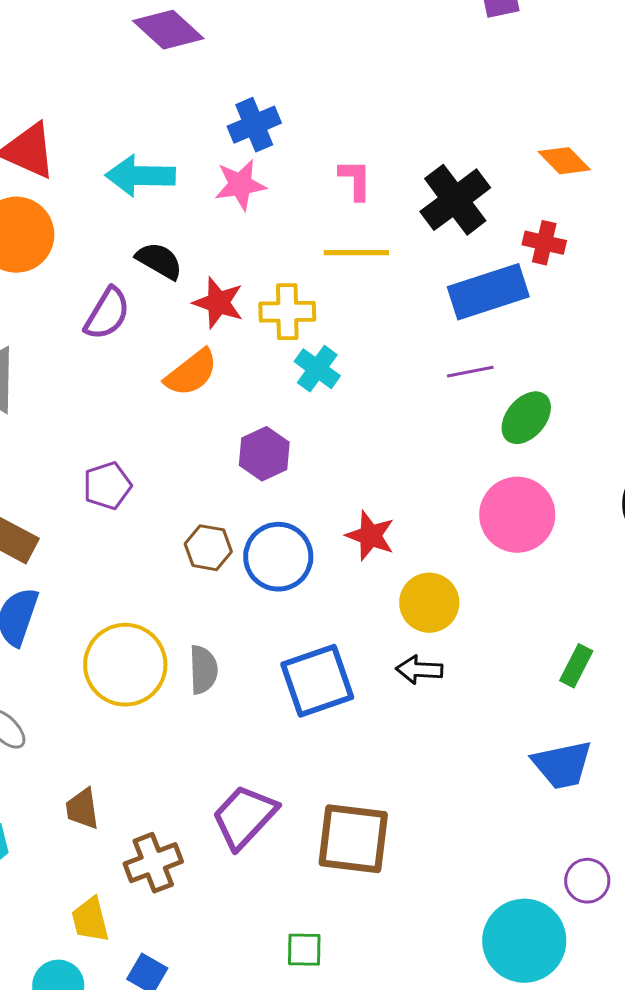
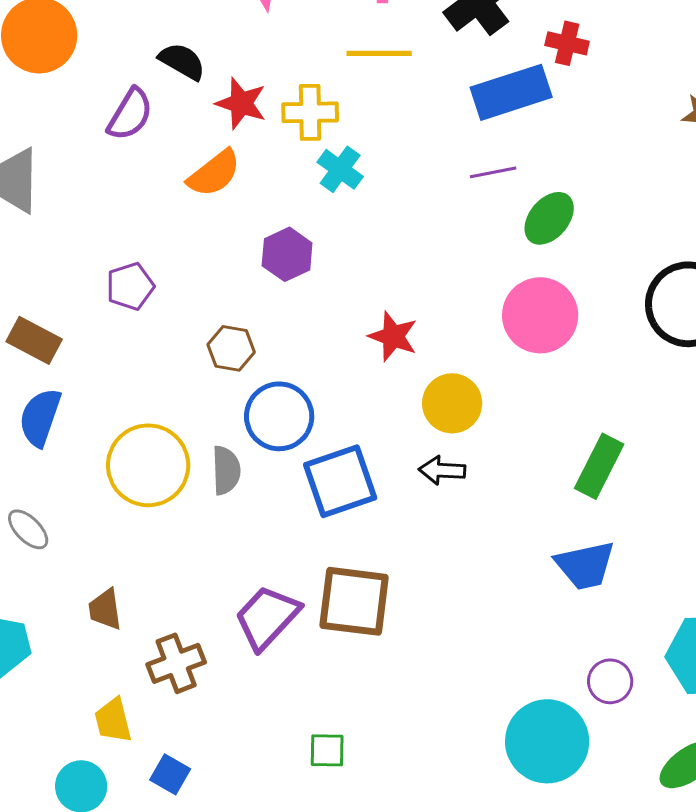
blue circle: (278, 557) -> (279, 416), moved
green rectangle: (576, 666) -> (599, 466), size x1.5
brown square: (353, 839) -> (354, 601), moved

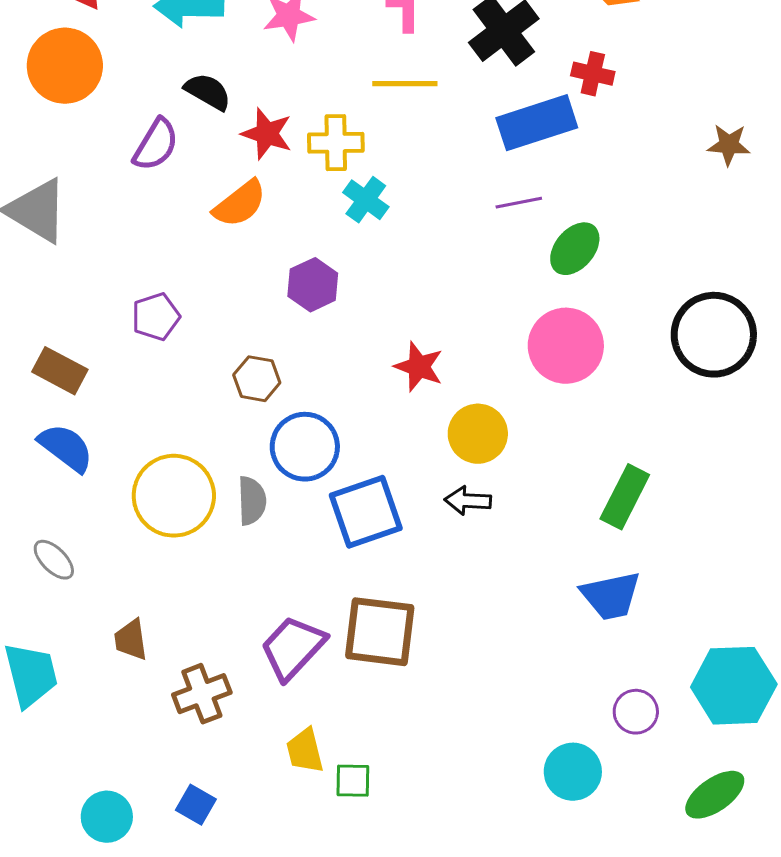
blue semicircle: (40, 417) -> (66, 448), turned 108
yellow trapezoid: (113, 720) -> (305, 751), moved
cyan circle: (547, 741) -> (573, 772), size x0.7

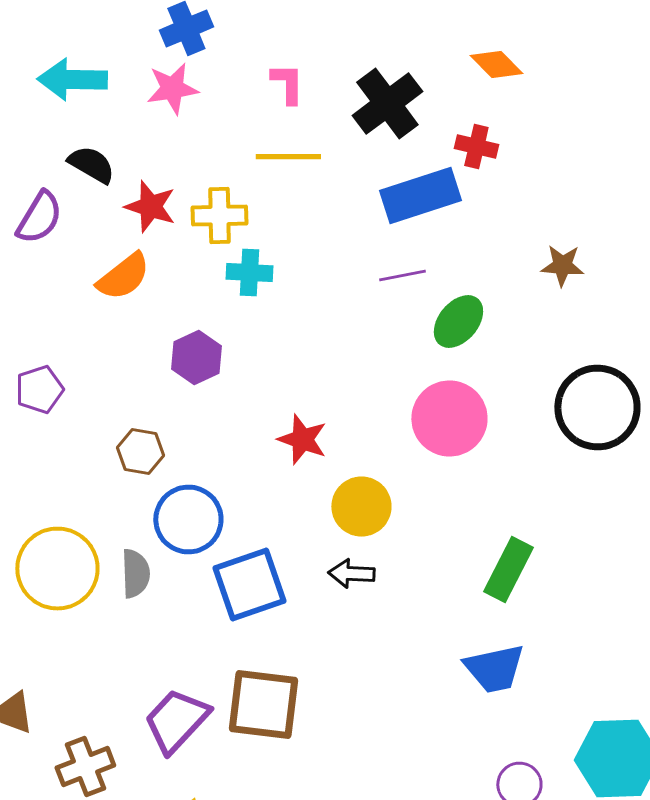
brown star: (729, 145) -> (562, 266), moved
cyan cross: (366, 200) -> (249, 272), turned -33

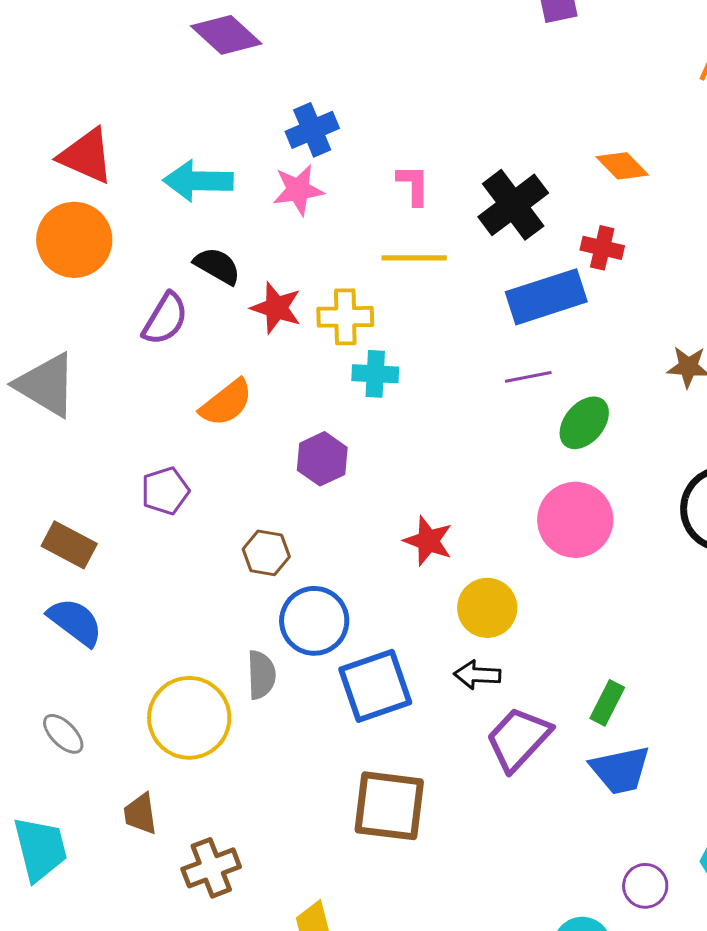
orange semicircle: (123, 276) -> (226, 403), moved
yellow circle: (57, 568) -> (189, 718), moved
green rectangle: (508, 570) -> (607, 703), moved, size x0.7
purple trapezoid: (176, 720) -> (518, 739), moved

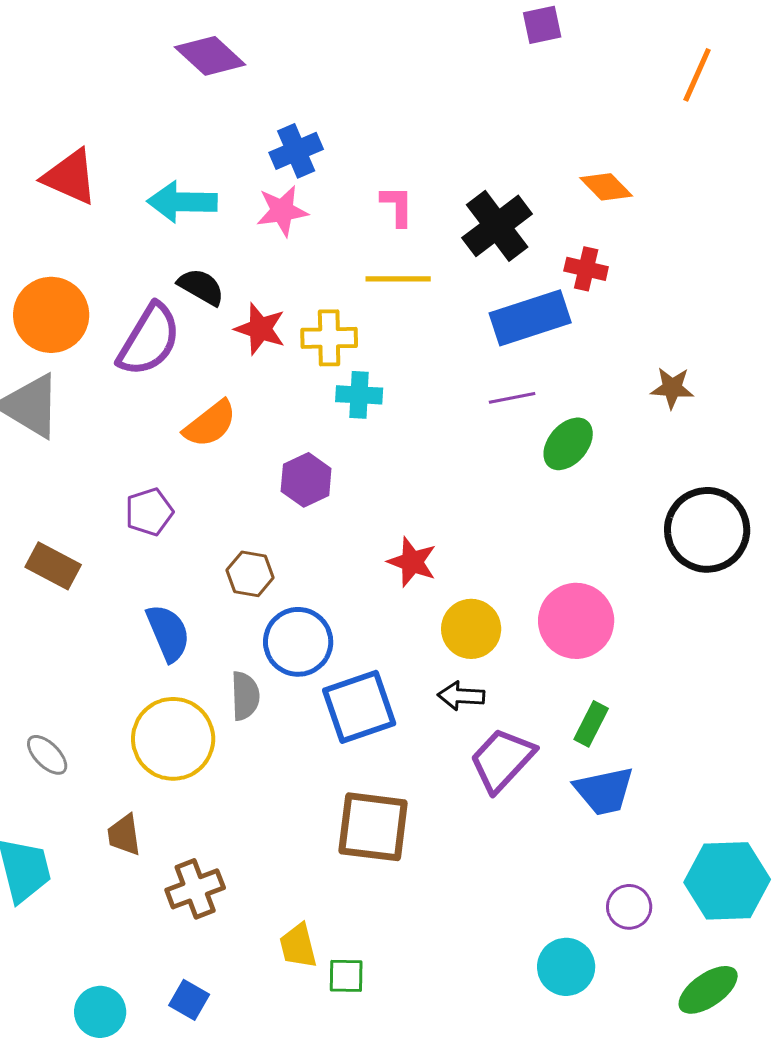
orange circle: (74, 240) -> (51, 315), moved
purple semicircle: (165, 319) -> (149, 340), size x1.4
pink circle: (575, 520) -> (576, 621), moved
blue semicircle: (75, 622) -> (168, 633), moved, turned 30

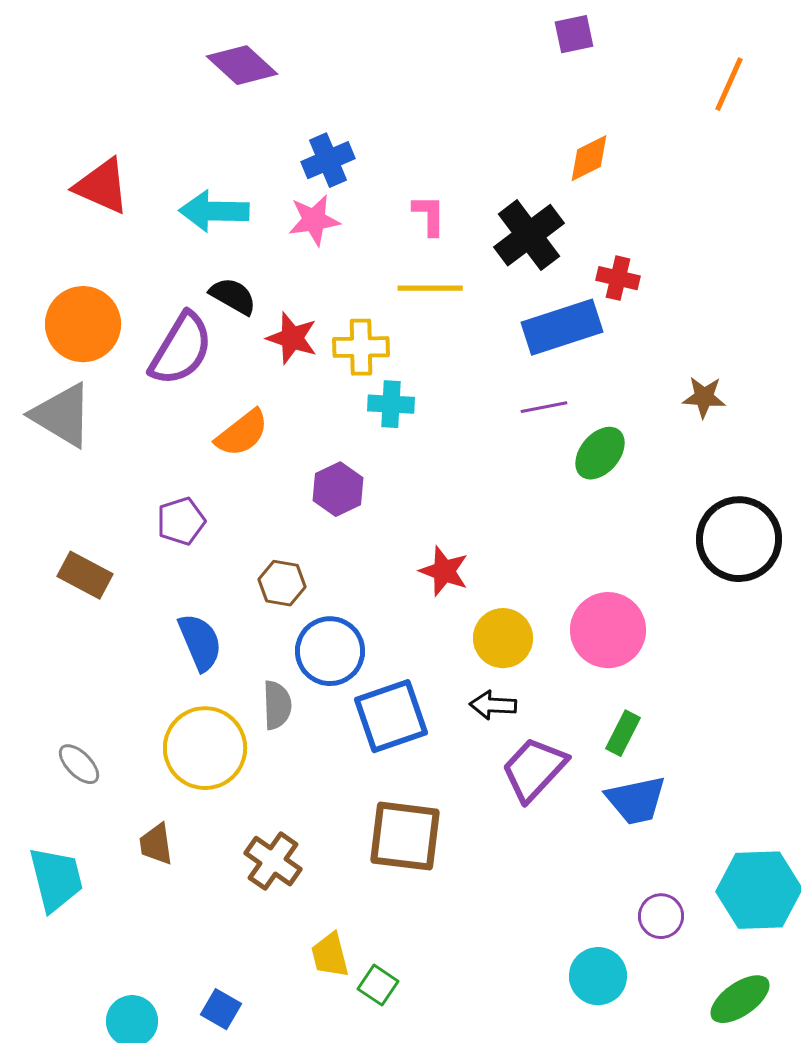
orange diamond: (606, 187) -> (589, 158), moved, turned -72
brown cross: (195, 889) -> (273, 861), moved, turned -34
green square: (346, 976) -> (378, 985), turned 33

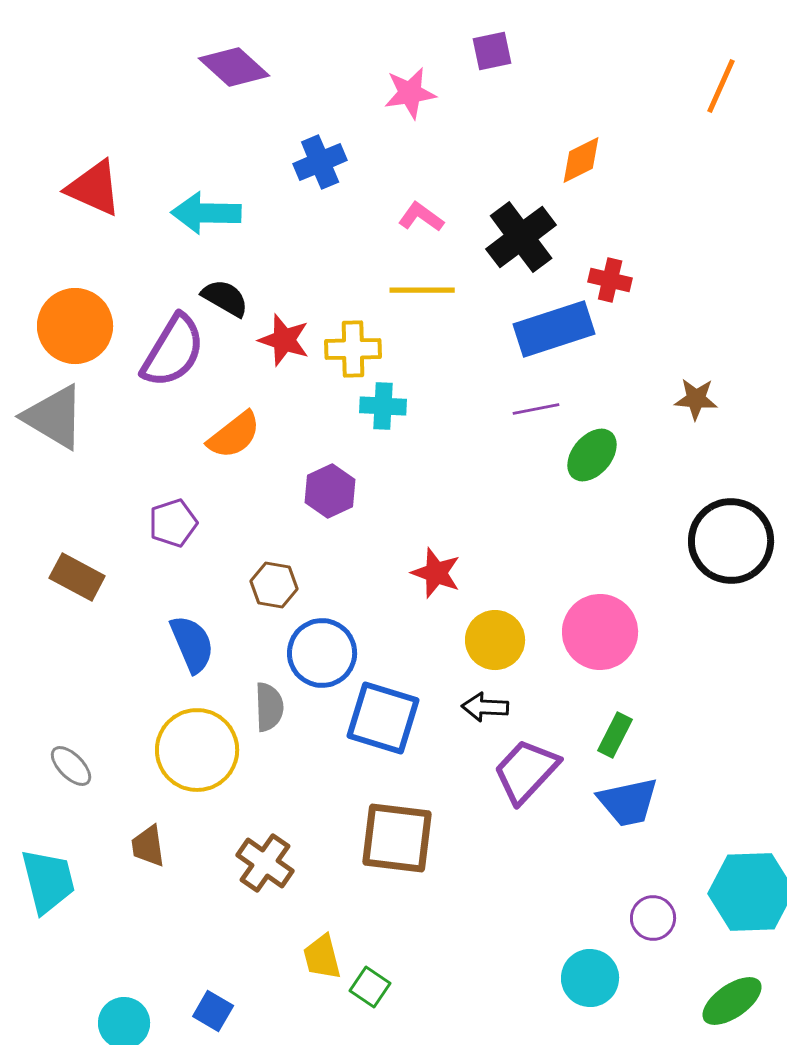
purple square: (574, 34) -> (492, 51), moved
pink L-shape: (429, 215) -> (421, 217), turned -54
pink star: (314, 220) -> (410, 93), moved
blue square: (391, 716) -> (383, 718), turned 36

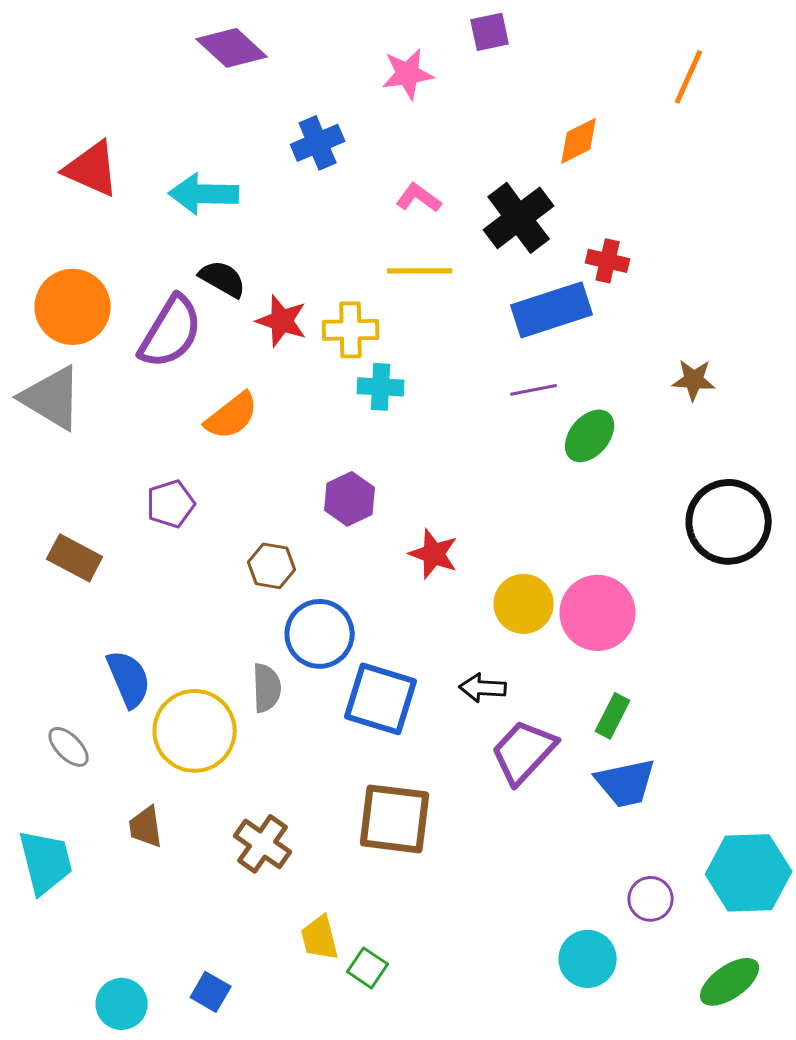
orange line: (721, 86) -> (689, 77), moved
purple hexagon: (330, 491) -> (350, 499), moved
yellow circle: (495, 640) -> (524, 604), moved
blue semicircle: (192, 644) -> (129, 679), moved

